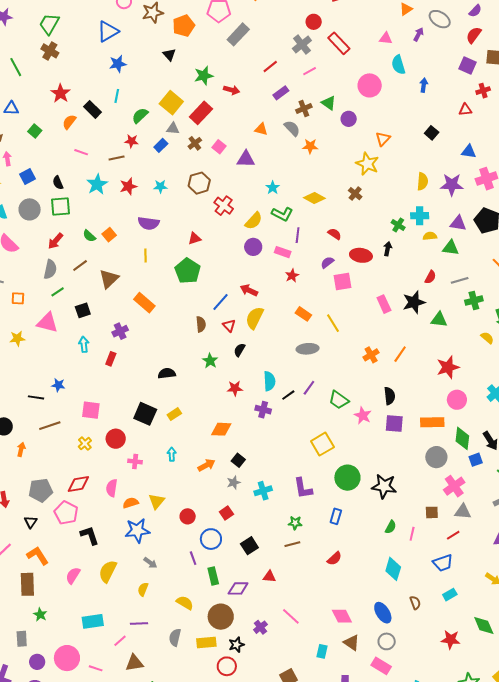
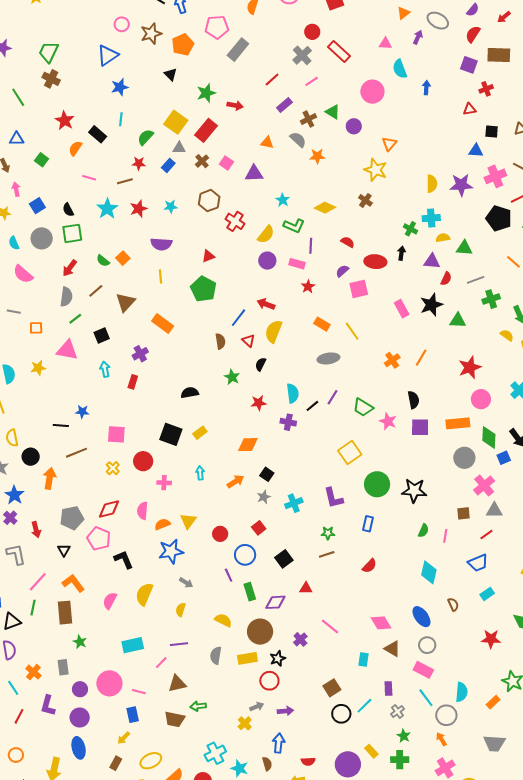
black square: (432, 133) -> (492, 132), moved, turned -32
purple triangle: (458, 223) -> (432, 261), moved
orange arrow: (21, 449) -> (50, 478), size x1.5

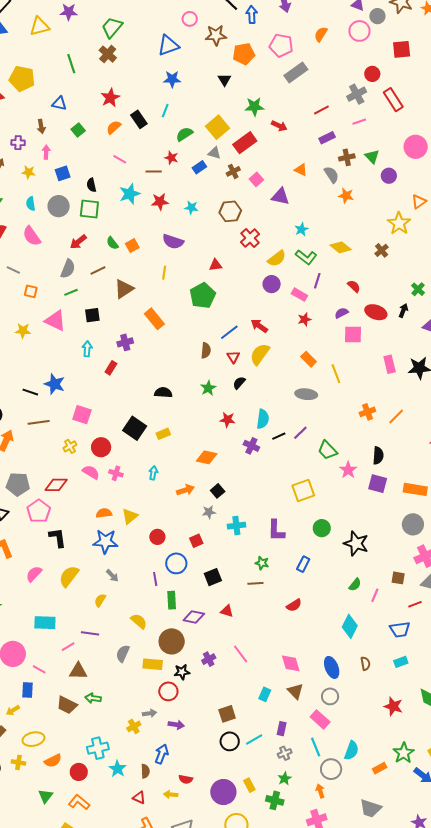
blue star: (82, 412) -> (55, 384), size x1.5
green circle: (377, 484) -> (322, 528), size x0.7
pink semicircle: (143, 511) -> (91, 472), moved, turned 102

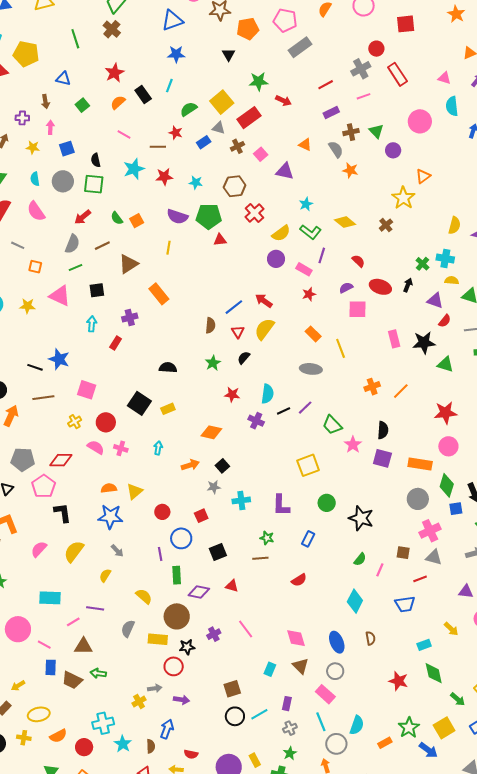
green pentagon: (203, 296) -> (209, 216), moved, turned 30
cyan rectangle: (401, 662) -> (424, 645), moved
blue rectangle: (27, 690) -> (51, 667), moved

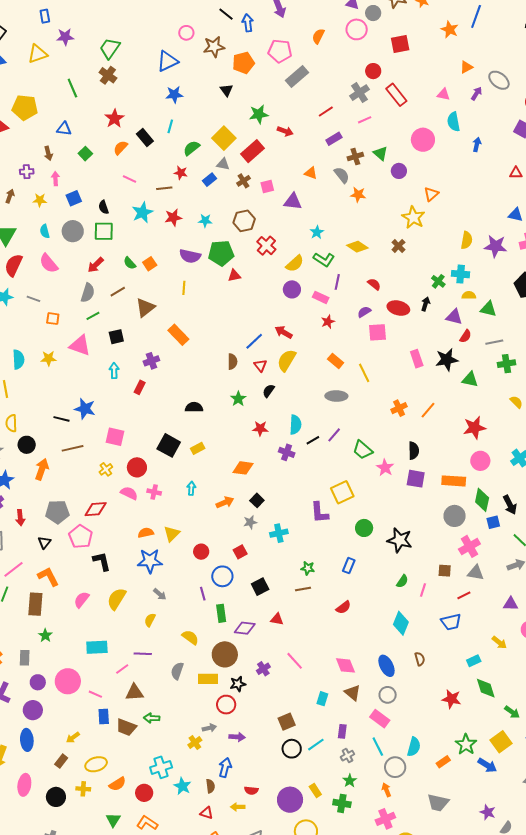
pink square: (261, 154) -> (267, 187), turned 32
purple L-shape: (281, 505) -> (320, 513), moved

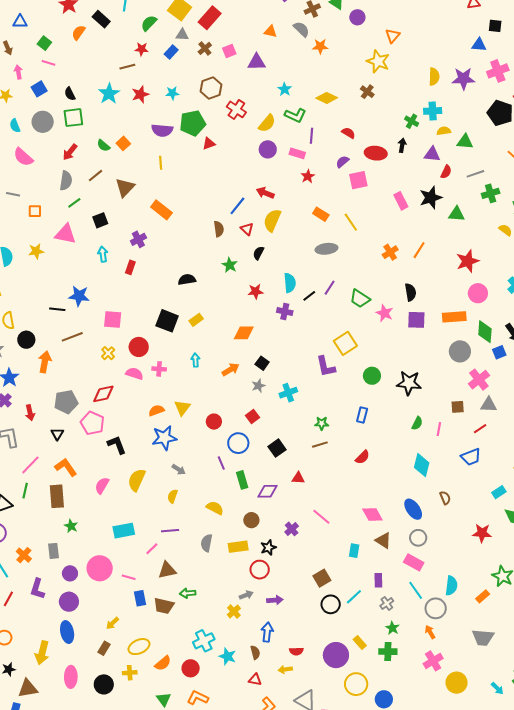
pink line: (129, 179) -> (48, 63), moved
brown circle: (225, 654) -> (251, 520), size x0.6

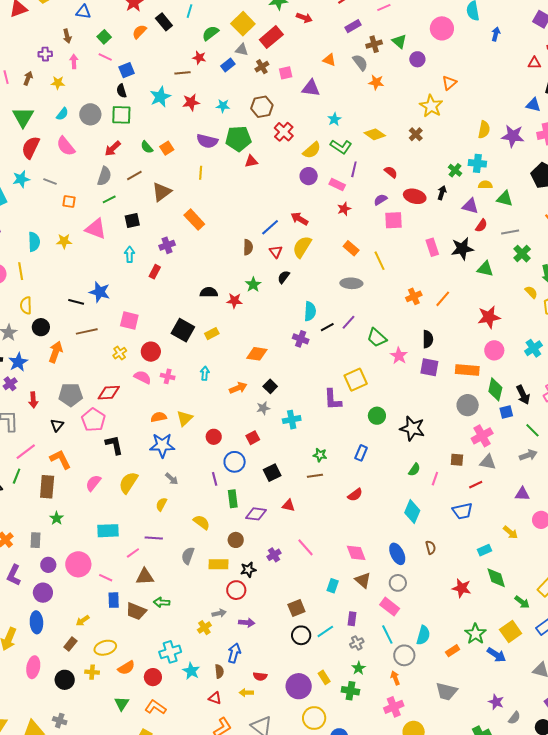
blue square: (39, 89) -> (127, 70), moved
cyan semicircle: (15, 126) -> (62, 114), turned -128
green cross: (491, 193) -> (522, 254), turned -36
red star: (256, 291) -> (234, 301), moved

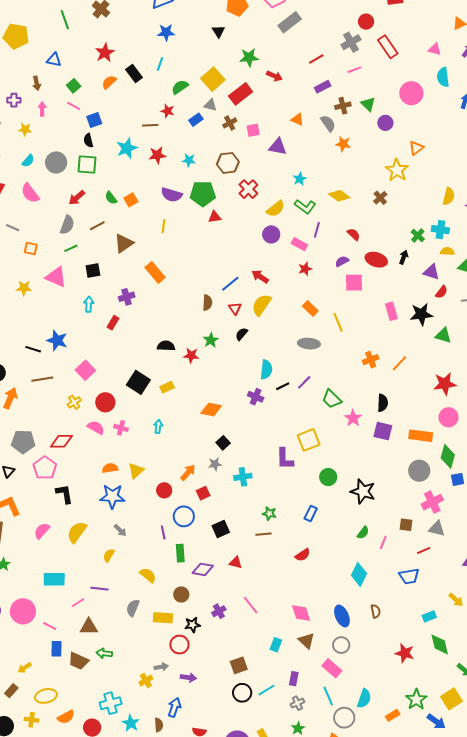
pink square: (129, 321) -> (85, 370), turned 30
orange arrow: (238, 388) -> (188, 473), moved, turned -30

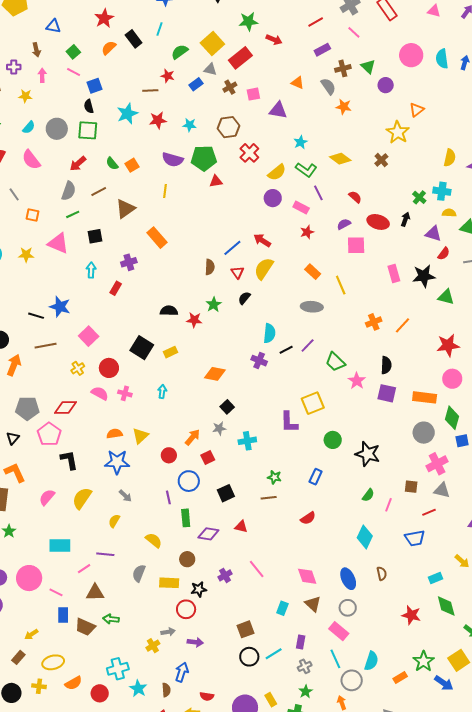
pink line: (354, 70) -> (354, 32), turned 64
cyan semicircle: (443, 77) -> (442, 59), moved
gray line: (13, 228) -> (14, 194), turned 32
purple line: (317, 230) -> (318, 193), turned -42

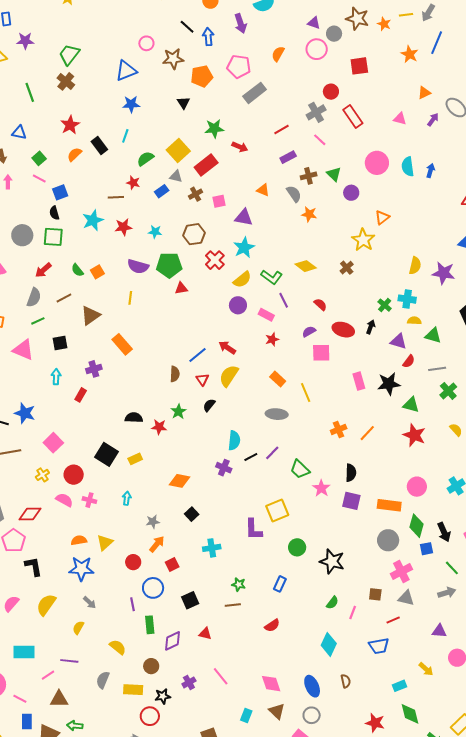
cyan star: (301, 142) -> (244, 248), moved, size x1.5
red star: (448, 345) -> (414, 435), moved, turned 30
gray star: (219, 428) -> (153, 522), moved
purple diamond: (208, 534) -> (172, 641), turned -35

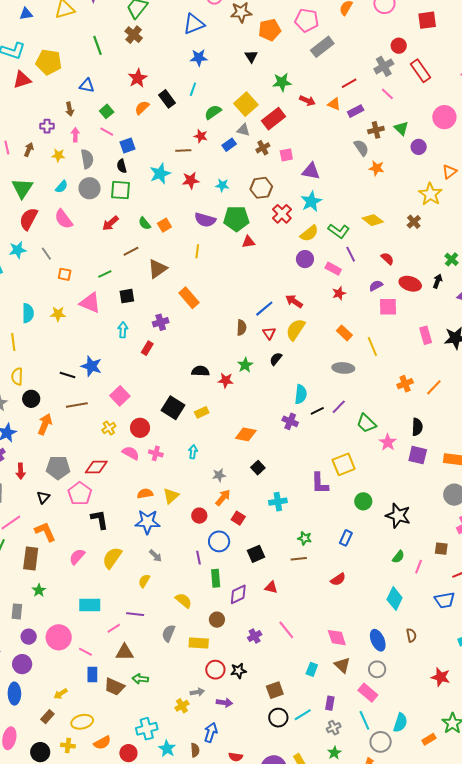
orange triangle: (263, 190) -> (334, 104), moved
gray semicircle: (34, 297) -> (87, 159), moved, turned -30
red square: (172, 565) -> (238, 518), turned -32
black star: (163, 696) -> (238, 671), moved

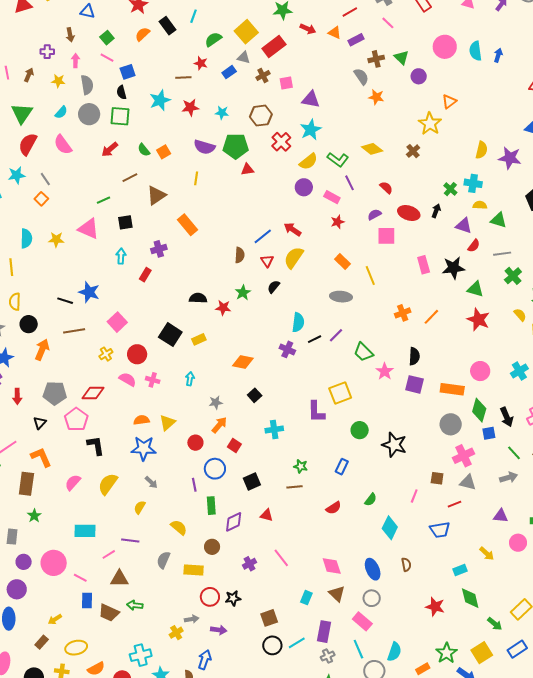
orange square: (65, 274) -> (41, 199), moved, turned 32
green semicircle: (398, 557) -> (371, 500), moved
purple rectangle: (330, 703) -> (324, 632), size x1.5

